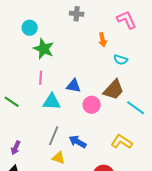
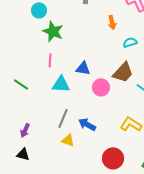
cyan semicircle: (121, 60) -> (130, 42), turned 144

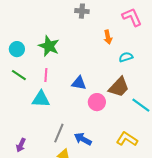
cyan circle: (39, 10) -> (17, 49), moved
green line: (21, 84) -> (19, 75), moved
cyan triangle: (61, 84) -> (41, 99), moved

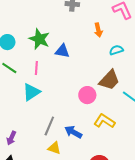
blue triangle: (79, 83) -> (62, 51), moved
cyan triangle: (41, 99) -> (31, 92), turned -36
yellow L-shape: (127, 139) -> (104, 121), moved

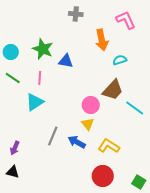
orange arrow: (98, 30) -> (102, 40), size x1.5
yellow L-shape: (104, 121) -> (109, 146), moved
yellow triangle: (54, 148) -> (88, 124), moved, turned 32

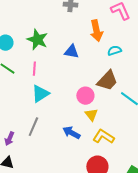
blue triangle: (66, 61) -> (71, 52), moved
cyan triangle: (35, 102) -> (40, 94), moved
yellow triangle: (88, 124) -> (91, 115), moved
gray line: (53, 136) -> (33, 127), moved

